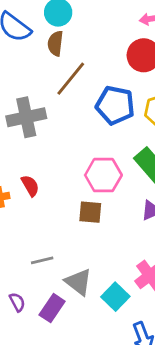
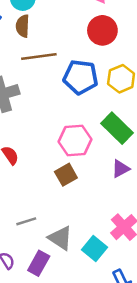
brown line: (71, 79) -> (39, 57), turned 48
brown square: (90, 212) -> (66, 175), turned -30

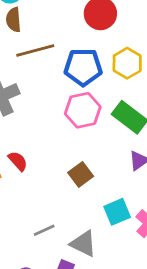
pink hexagon: (75, 141) -> (83, 110), moved
cyan square: (95, 248) -> (117, 212), moved, turned 35

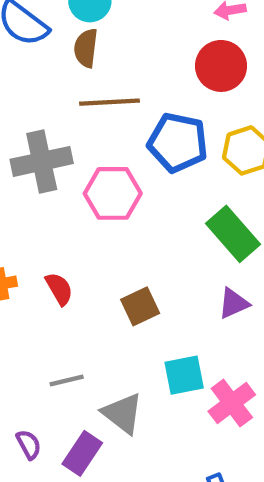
pink hexagon: (83, 110) -> (113, 193), moved
red semicircle: (18, 161) -> (59, 289), moved

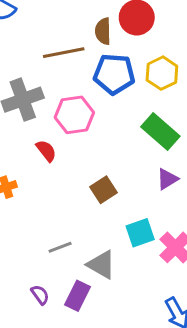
brown semicircle: (86, 48) -> (103, 31), moved
red semicircle: (59, 289) -> (46, 151), moved

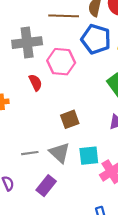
gray triangle: (101, 265) -> (60, 153), moved
purple rectangle: (77, 296) -> (46, 186), moved

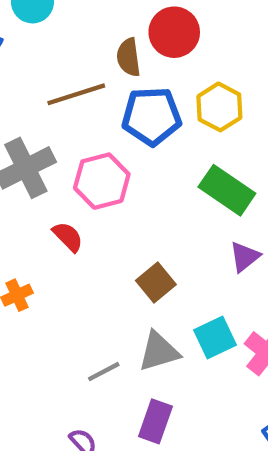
gray triangle: (60, 153) -> (159, 351), turned -40

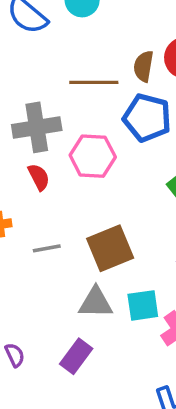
red semicircle: (68, 237) -> (39, 177), moved
brown square: (156, 283) -> (110, 248), size x1.5
gray line: (104, 372) -> (47, 248), moved

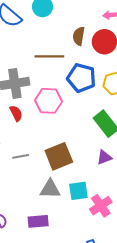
brown semicircle: (144, 66) -> (79, 36), moved
purple rectangle: (76, 356) -> (38, 221), turned 48

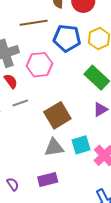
gray line: (21, 156) -> (20, 103), moved

